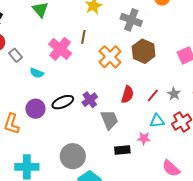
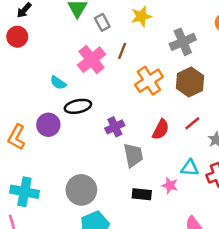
gray cross: (131, 20) -> (183, 42), turned 35
gray rectangle: (15, 55) -> (102, 22), moved
red line: (153, 95) -> (192, 123), moved
black ellipse: (63, 102) -> (78, 106), moved

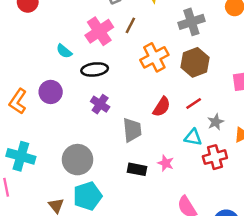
black ellipse: (78, 106) -> (95, 69), moved
purple cross: (115, 127) -> (100, 104), moved, turned -36
cyan triangle: (190, 168) -> (193, 137), moved

